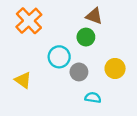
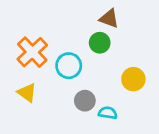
orange cross: (29, 21) -> (32, 52), moved
gray circle: (79, 72) -> (85, 101), moved

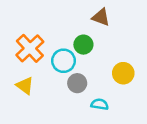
green circle: (100, 43) -> (83, 45), moved
gray circle: (85, 101) -> (77, 83), moved

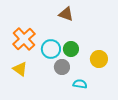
brown triangle: (101, 17) -> (66, 14), moved
green circle: (83, 45) -> (71, 49), moved

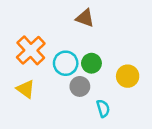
cyan semicircle: (80, 84) -> (103, 108), turned 64

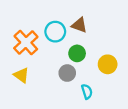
brown triangle: (85, 18) -> (79, 25), moved
cyan circle: (66, 63) -> (55, 32), moved

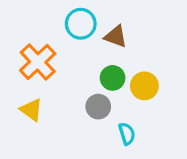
cyan circle: (55, 32) -> (81, 24), moved
yellow circle: (108, 64) -> (144, 86), moved

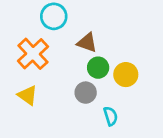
cyan circle: (81, 24) -> (54, 16), moved
brown triangle: (116, 36) -> (87, 43), moved

